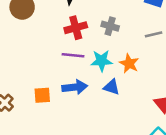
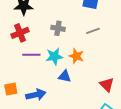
red cross: (76, 28) -> (20, 33), moved
blue arrow: (75, 87) -> (36, 95), moved

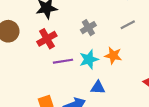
gray cross: (58, 28) -> (88, 28), turned -32
blue triangle: (65, 76) -> (98, 88), moved

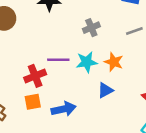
red cross: (47, 39) -> (35, 76), moved
blue triangle: (98, 88) -> (105, 90), moved, turned -40

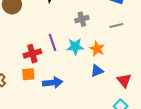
purple line: (58, 60) -> (52, 42), turned 66
blue triangle: (105, 90) -> (97, 71), moved

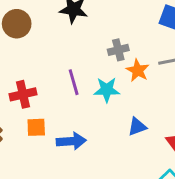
orange star: (97, 49) -> (138, 70), moved
red cross: (32, 54) -> (23, 94), moved

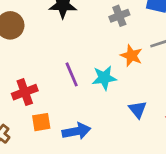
gray cross: (118, 50) -> (119, 16), moved
blue triangle: (137, 127) -> (138, 109), turned -42

